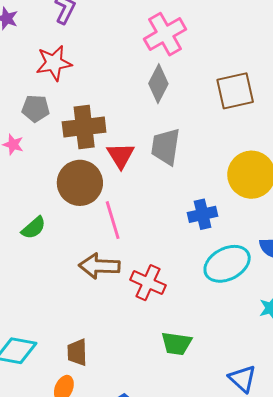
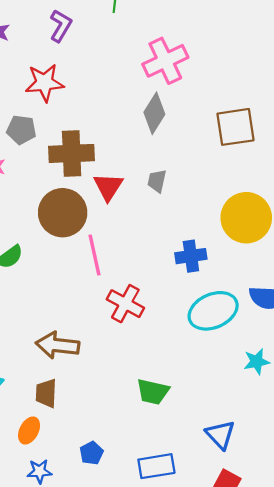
gray trapezoid: (166, 147) -> (157, 181), size x0.6
brown arrow: (99, 266) -> (58, 345), moved
red cross: (148, 283) -> (125, 304), moved

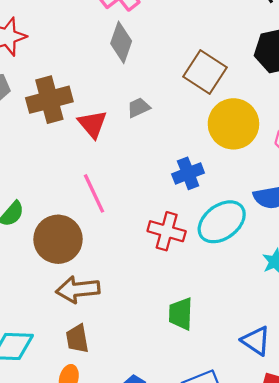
brown square: (236, 127) -> (205, 72), moved, turned -36
gray trapezoid: (157, 181) -> (139, 108), turned 65
brown circle: (63, 213) -> (58, 239), moved
red cross: (125, 304) -> (167, 231), moved
green trapezoid: (153, 392) -> (181, 314), turned 92

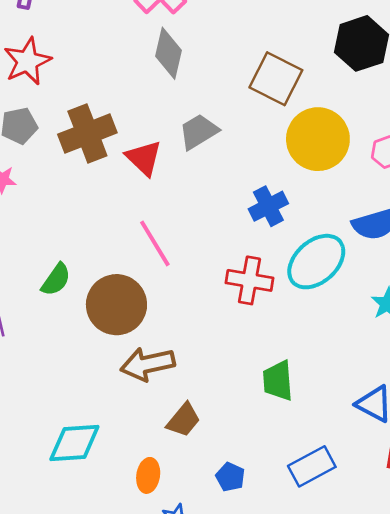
gray trapezoid: (139, 108) -> (199, 132), size x1.4
brown trapezoid: (77, 339) -> (184, 420), moved, turned -124

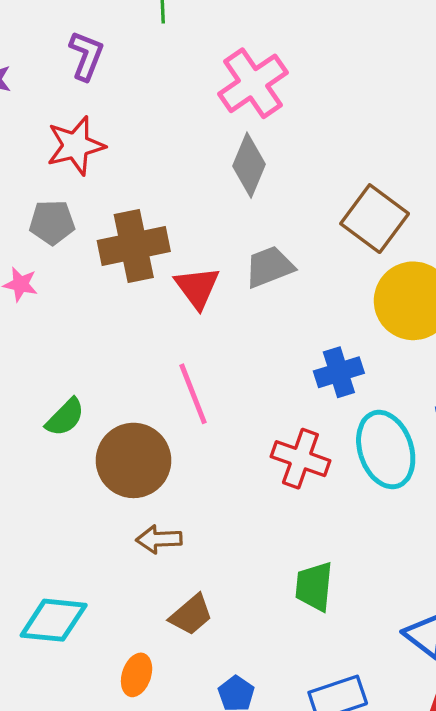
cyan ellipse: (316, 262) -> (386, 450), turned -76
brown arrow: (148, 364) -> (159, 539), size x0.7

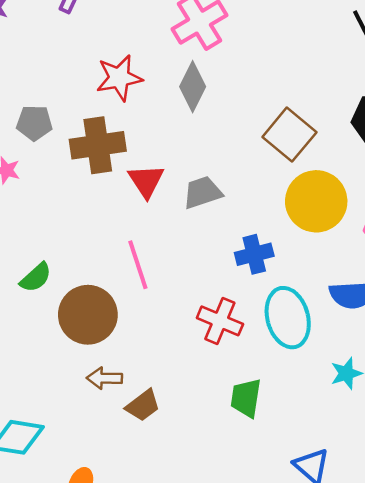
red star: (76, 146) -> (119, 78), moved
gray trapezoid: (269, 267) -> (202, 192), moved
green trapezoid: (314, 586) -> (246, 398), moved
brown trapezoid: (191, 615) -> (143, 405), moved

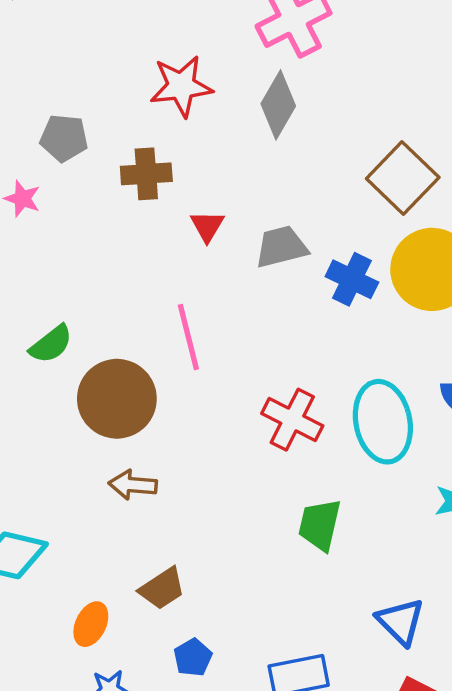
brown cross: (98, 145) -> (146, 174), size x0.7
red triangle: (146, 181) -> (207, 226), size x0.7
blue cross: (254, 254) -> (352, 279), moved, turned 36
brown trapezoid: (143, 405) -> (162, 589), moved

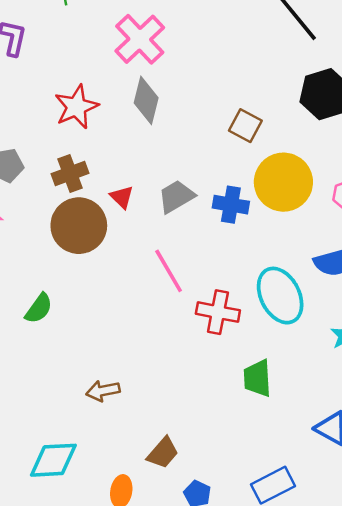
brown square: (403, 178) -> (245, 126), size x0.7
pink line: (188, 337) -> (169, 271), moved
brown circle: (117, 399) -> (79, 226), moved
brown arrow: (133, 485) -> (103, 391), moved

